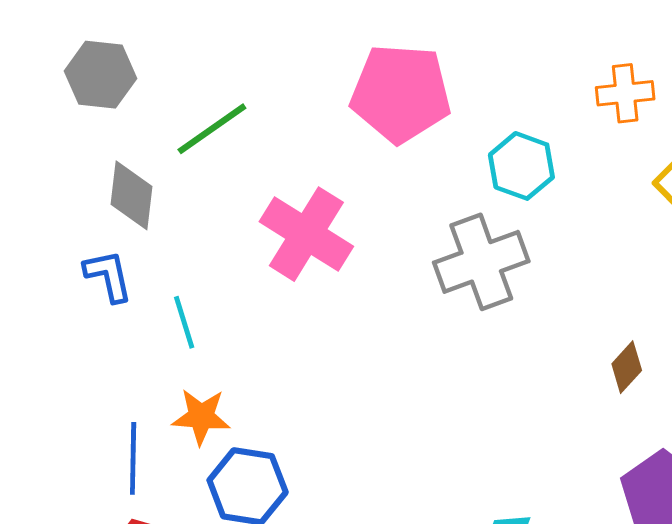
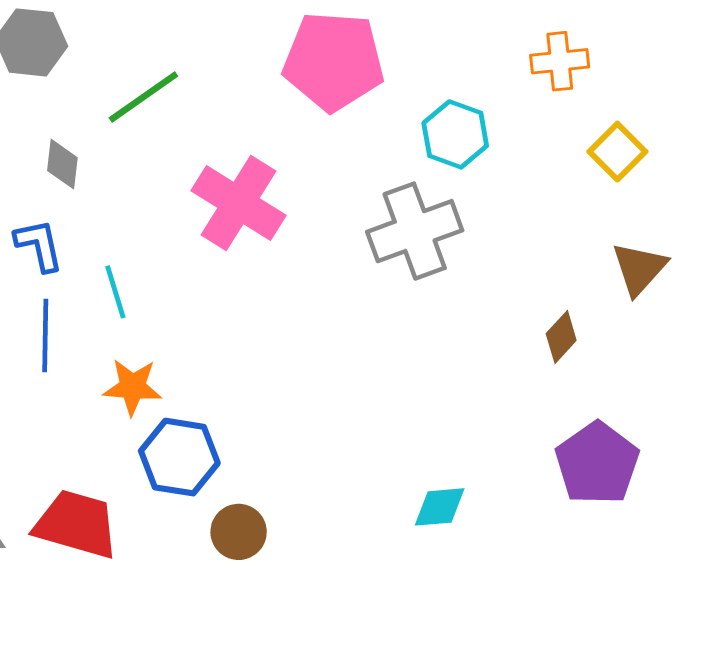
gray diamond: (132, 195) -> (62, 164), size x0.7
blue line: (133, 458) -> (45, 336), moved

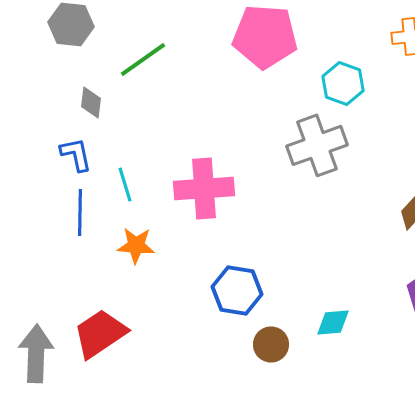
pink cross: (239, 203) -> (204, 188), moved, turned -36
blue hexagon: (179, 457) -> (237, 290), moved
red trapezoid: (76, 524) -> (100, 333), turned -50
brown circle: (239, 532) -> (271, 344), moved

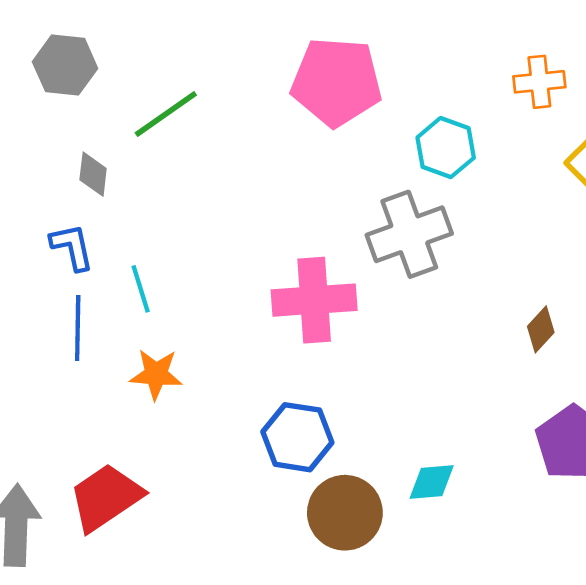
pink cross: (204, 188) -> (314, 300), moved
brown circle: (271, 344) -> (345, 513), size x1.5

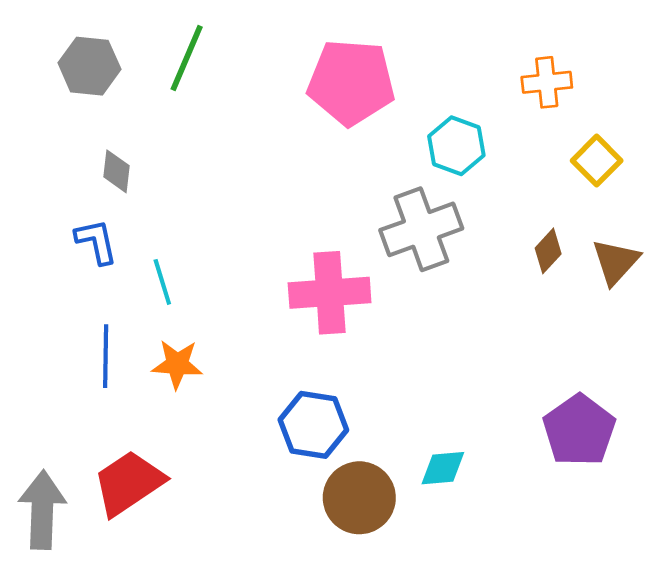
green line: (166, 114) -> (187, 58), moved, turned -32
blue line: (78, 328) -> (106, 356), moved
brown diamond: (541, 329) -> (548, 251), moved

